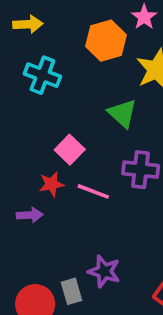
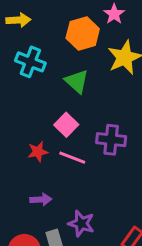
green triangle: (122, 113) -> (77, 81), moved
pink square: (70, 150) -> (66, 125), moved
purple arrow: (30, 215) -> (41, 200), moved

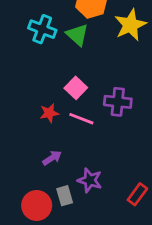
green triangle: (77, 81) -> (77, 35), moved
purple arrow: (41, 200) -> (52, 158), turned -30

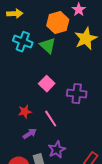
red star: (49, 113) -> (25, 112), moved
pink line: (81, 119) -> (51, 119), moved, turned 36
purple star: (90, 180) -> (57, 150), turned 30

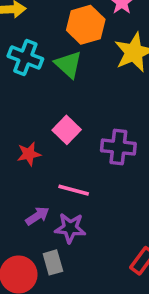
red star: (25, 112) -> (29, 154), moved
pink line: (51, 119) -> (74, 190), turned -42
purple star: (57, 150) -> (70, 228), moved, turned 30

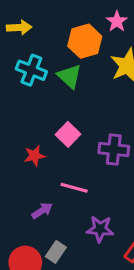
purple star: (70, 228) -> (100, 229), moved
gray rectangle: (53, 262) -> (56, 252), turned 50

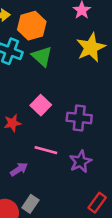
orange hexagon: (85, 41) -> (32, 26), moved
purple star: (100, 229) -> (80, 162), moved, turned -30

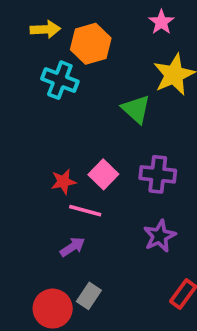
green triangle: (42, 56) -> (136, 109), moved
pink square: (41, 105) -> (103, 174), moved
pink line: (46, 150) -> (85, 211), moved

